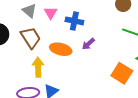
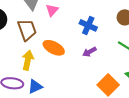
blue cross: (74, 21) -> (88, 25), moved
purple arrow: (88, 44) -> (89, 52), moved

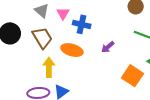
blue cross: (88, 25) -> (82, 24), moved

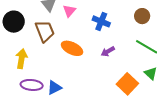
blue cross: (82, 24) -> (101, 21), moved
yellow arrow: (49, 67) -> (21, 59), moved

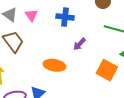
orange ellipse: (72, 48) -> (54, 65), moved

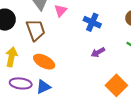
orange ellipse: (54, 65) -> (44, 62), moved

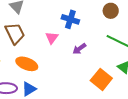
pink triangle: (61, 10) -> (52, 38), moved

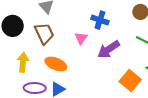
purple arrow: (79, 49) -> (109, 49), size x1.6

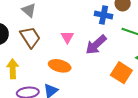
blue cross: (100, 20) -> (104, 15), moved
orange ellipse: (56, 64) -> (60, 66), moved

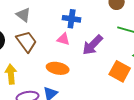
blue cross: (104, 15) -> (72, 19), moved
pink triangle: (67, 37) -> (63, 39), turned -40

